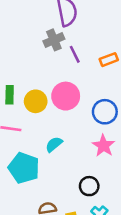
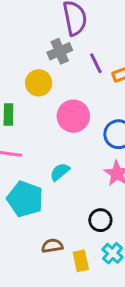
purple line: (75, 54) -> (96, 63), moved
yellow circle: (36, 101) -> (39, 83), moved

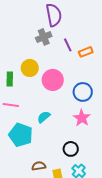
yellow circle: (39, 83) -> (30, 68), moved

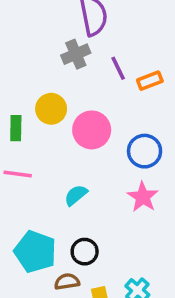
cyan pentagon: (21, 135) -> (35, 252), moved
black circle: (71, 149) -> (85, 252), moved

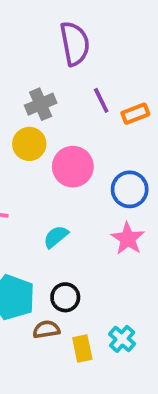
gray cross: (76, 54) -> (41, 104), moved

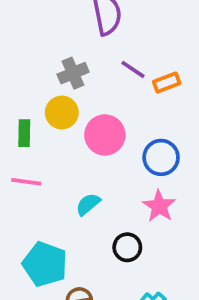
purple line: (101, 100) -> (133, 69), turned -30
black circle: (65, 297) -> (127, 247), moved

